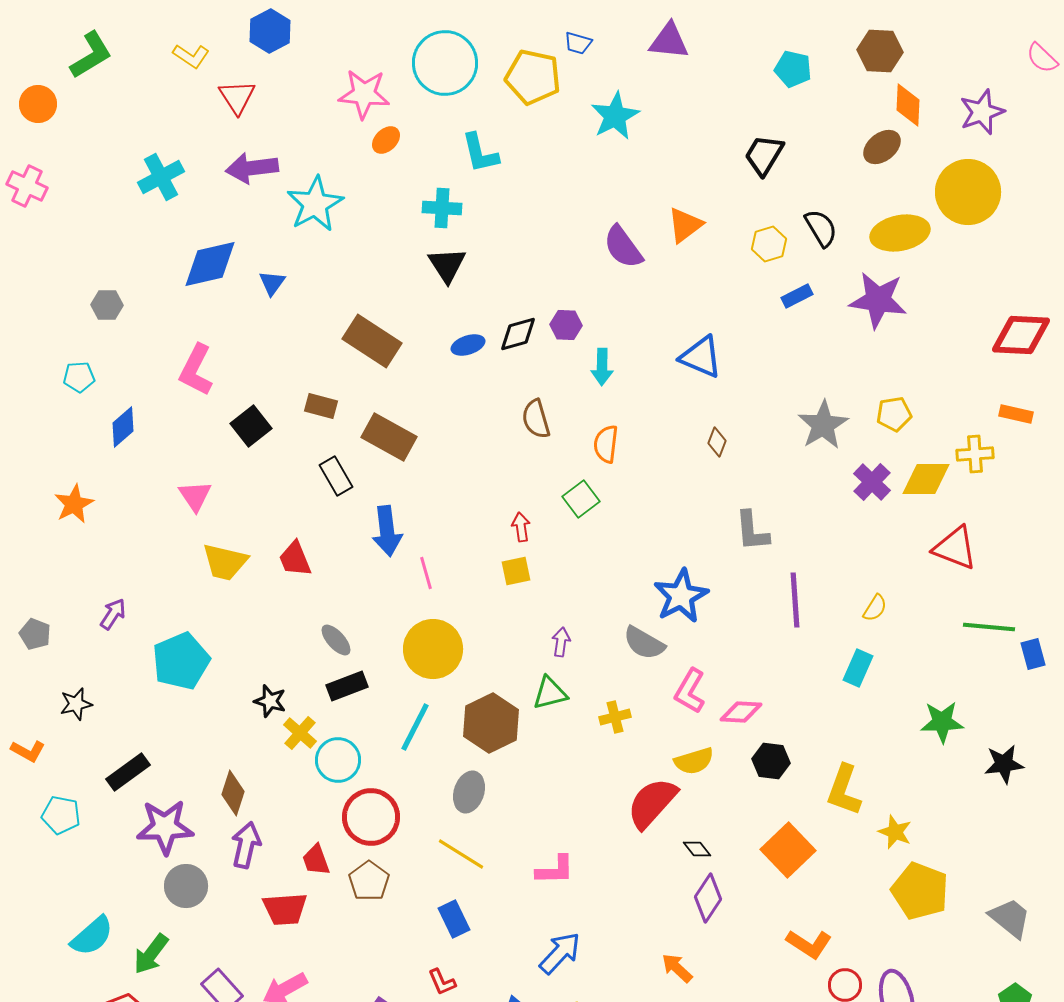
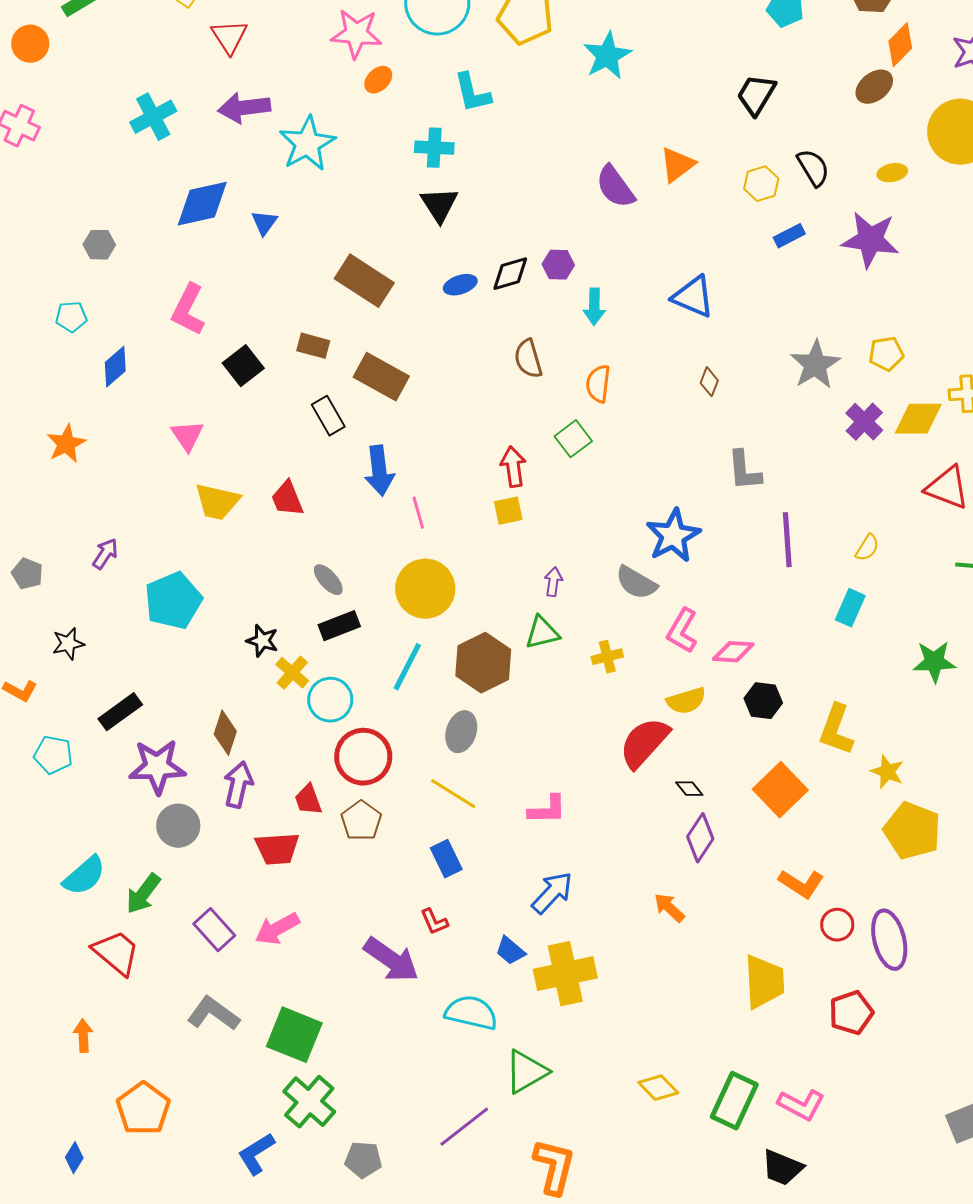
orange diamond: (908, 105) -> (900, 45), turned 42
yellow ellipse: (900, 233) -> (892, 173), size x0.5
red arrow: (521, 527) -> (513, 467), size x1.4

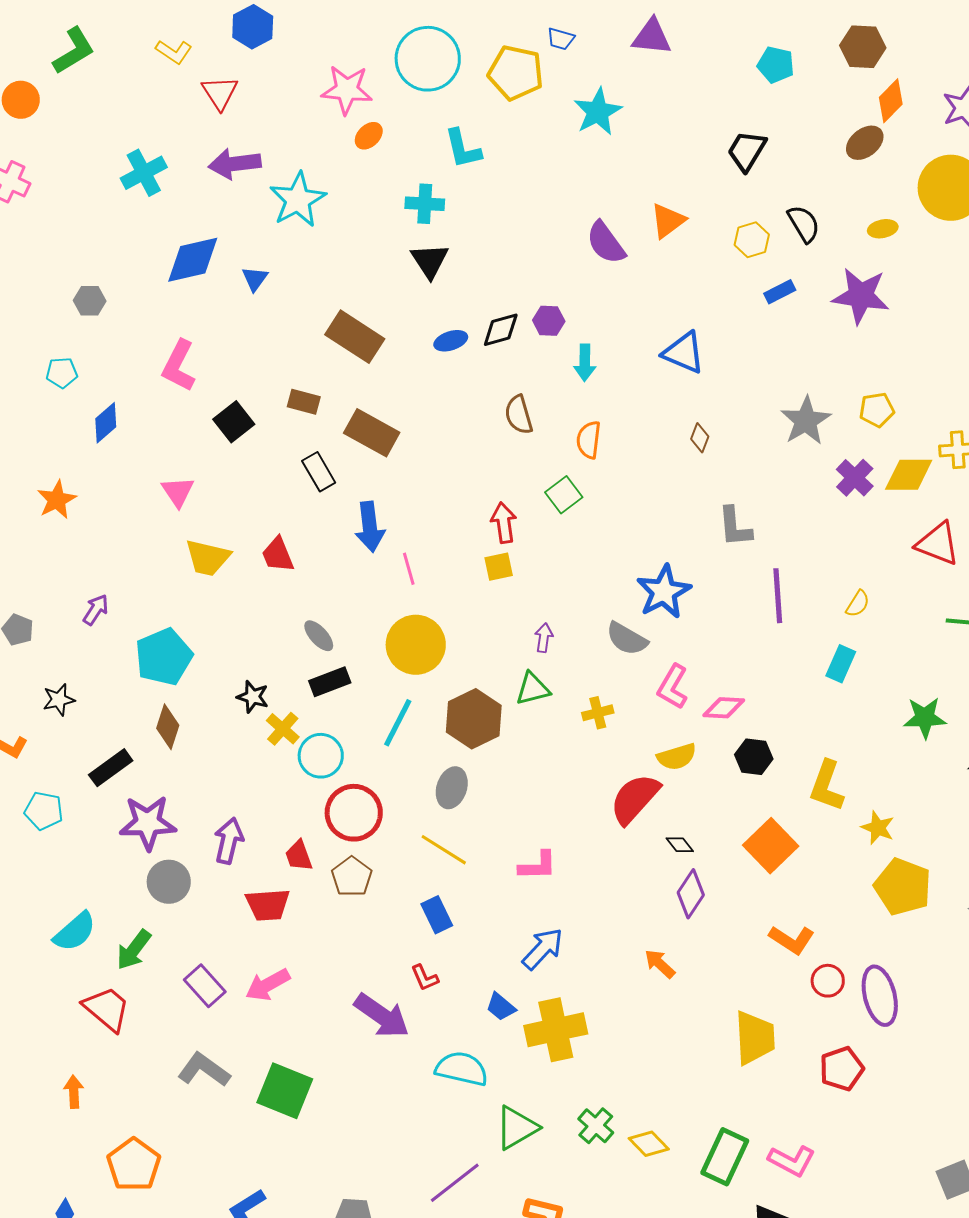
brown diamond: (225, 733) -> (168, 727), moved
green cross: (309, 1102) -> (596, 1126), moved, size x0.7

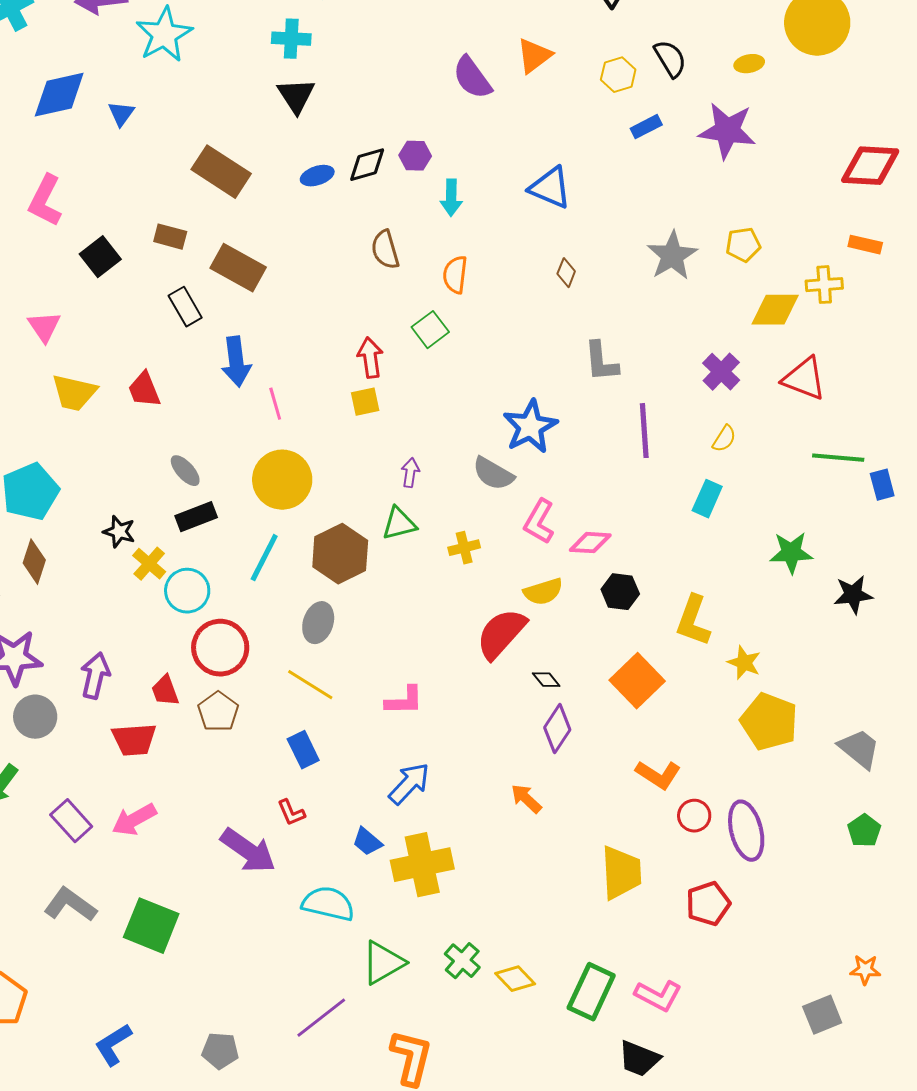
purple cross: (855, 478) -> (721, 372), moved

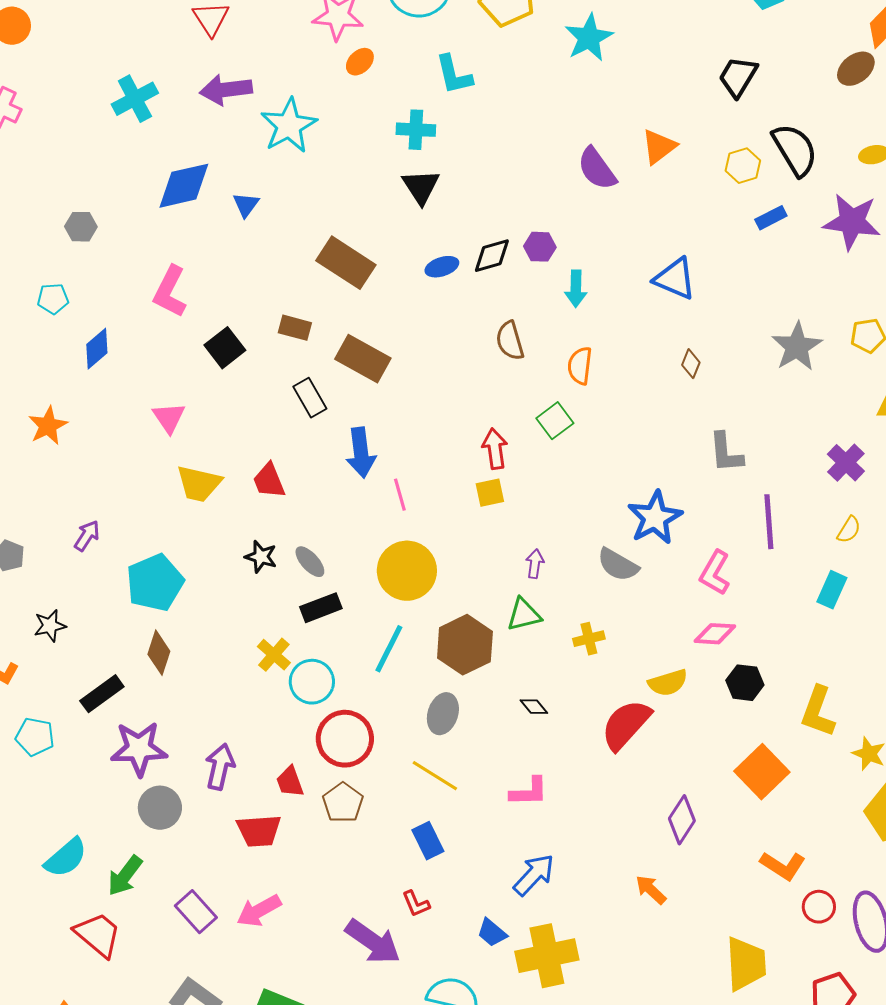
black semicircle: (670, 59) -> (795, 150), size x1.4
pink L-shape: (539, 522) -> (715, 573), moved
black star: (119, 532) -> (261, 557), moved
black diamond: (546, 680) -> (534, 707), moved

